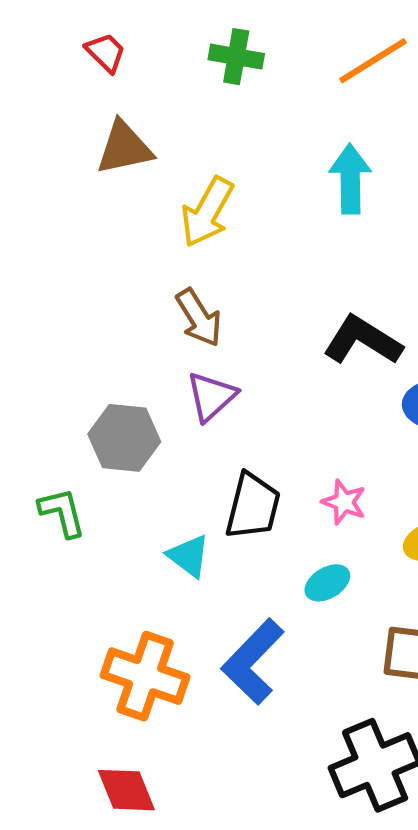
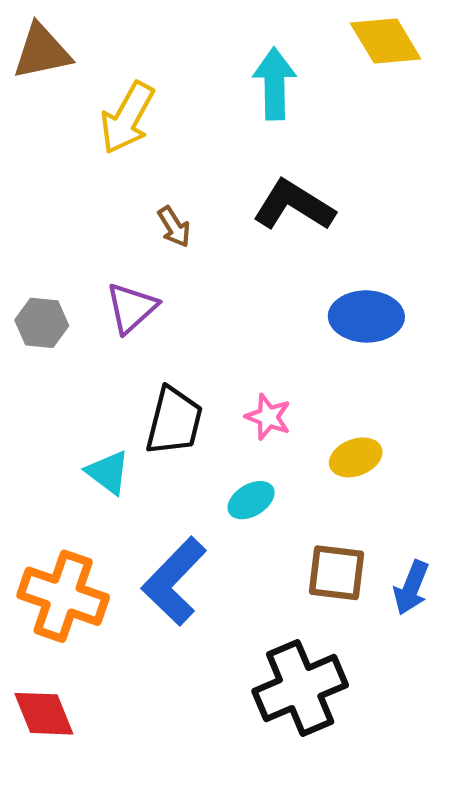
brown arrow: (199, 318) -> (174, 227), moved, size x0.7
black L-shape: (363, 340) -> (294, 205), moved
gray hexagon: (124, 438) -> (42, 323), moved, size x0.7

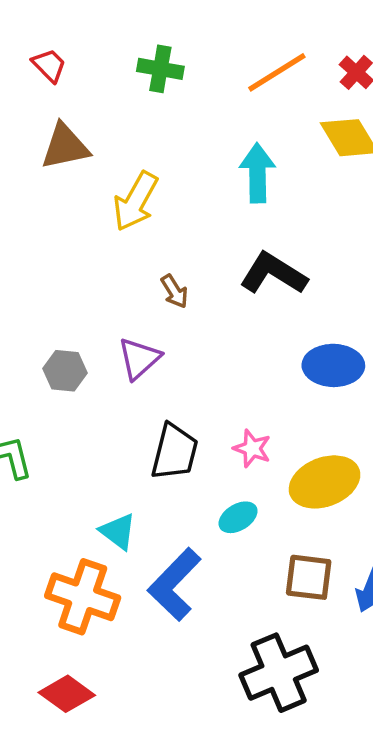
yellow ellipse: (356, 457) -> (325, 482), size x1.6
cyan triangle: (108, 472) -> (118, 531), moved
red diamond: (44, 714) -> (67, 694), turned -32

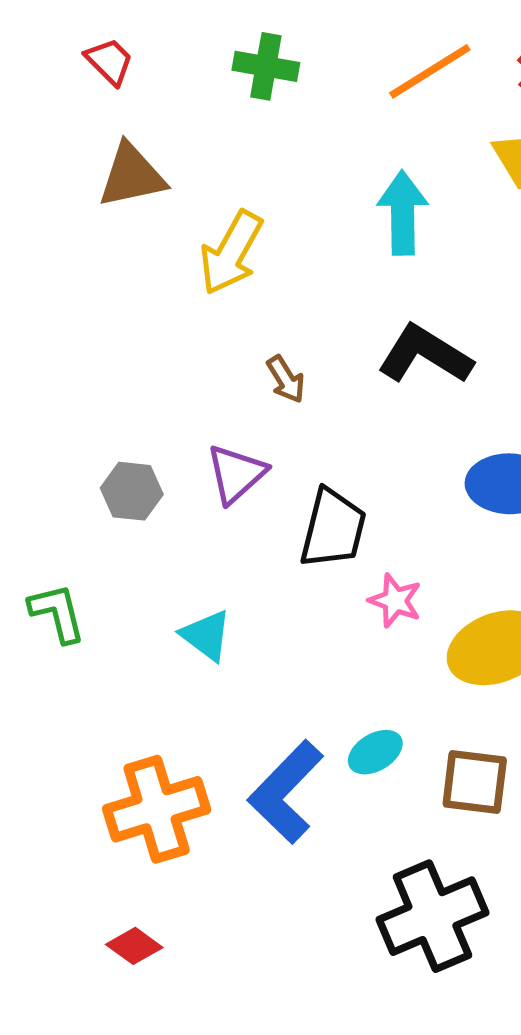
black trapezoid: (174, 452) -> (333, 529), moved
cyan ellipse: (238, 517) -> (375, 752), moved
cyan triangle: (118, 531) -> (206, 635), moved
orange cross: (83, 597) -> (157, 809), turned -36
red diamond: (67, 694) -> (134, 946), size x0.7

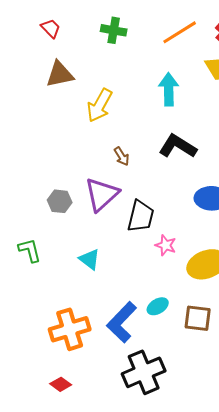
purple triangle: (236, 474) -> (102, 194), size x1.4
black cross: (432, 916) -> (144, 372), moved

